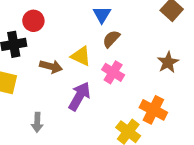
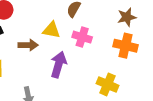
brown star: (168, 62) -> (127, 17), turned 30
orange cross: (153, 110) -> (125, 46), moved

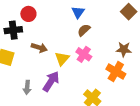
yellow triangle: (51, 30) -> (62, 59), moved, turned 42
purple arrow: (59, 65) -> (51, 81), moved

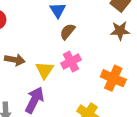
brown star: (124, 49) -> (120, 31), moved
pink cross: (84, 54) -> (71, 62), turned 35

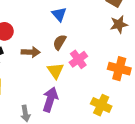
brown semicircle: (67, 32) -> (60, 42), moved
brown arrow: (15, 60) -> (31, 52), moved

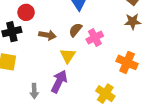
pink cross: (78, 59) -> (95, 38), moved

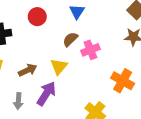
red circle: (26, 12) -> (37, 17), moved
brown arrow: (47, 35) -> (28, 70), moved, turned -42

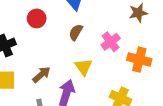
pink cross: (90, 50) -> (111, 42), moved
yellow triangle: (59, 67) -> (84, 67), moved

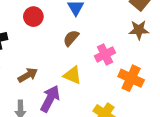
yellow triangle: (84, 67) -> (72, 75), turned -42

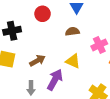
brown semicircle: (71, 38) -> (72, 31), turned 40

